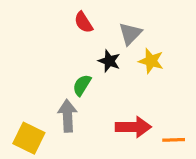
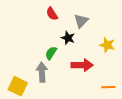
yellow star: (151, 61) -> (107, 45), moved
red arrow: (133, 127) -> (82, 65), moved

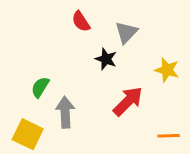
green semicircle: (51, 53) -> (40, 87), moved
red arrow: (82, 65) -> (128, 101), turned -45

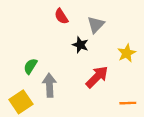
yellow star: (167, 70) -> (127, 53), turned 30
yellow square: (28, 134) -> (21, 102), turned 30

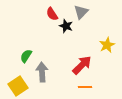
gray triangle: (96, 25) -> (81, 12), moved
black star: (80, 45) -> (66, 26), moved
orange line: (128, 103) -> (85, 87), moved

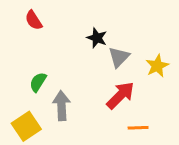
gray triangle: (81, 12) -> (119, 57), moved
red semicircle: (52, 14) -> (34, 20), moved
orange line: (85, 87) -> (138, 128), moved

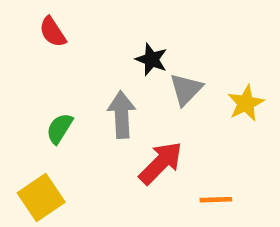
red arrow: (120, 95) -> (161, 163), moved
gray arrow: (62, 106) -> (122, 115), moved

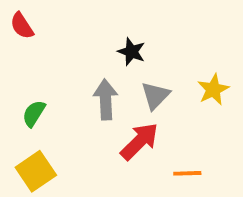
red semicircle: (53, 32) -> (22, 26), moved
gray triangle: (186, 89) -> (155, 96), moved
green semicircle: (60, 128) -> (34, 113), moved

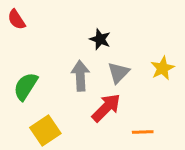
green semicircle: (34, 113) -> (26, 86), size x1.4
yellow square: (36, 171) -> (45, 131), moved

